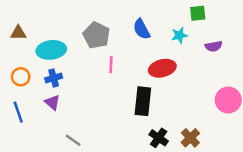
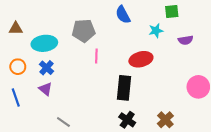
blue semicircle: (142, 29) -> (123, 15), moved
gray pentagon: (96, 35) -> (84, 31), turned -30
blue cross: (54, 78) -> (46, 68), turned -32
black cross: (159, 138) -> (127, 120), moved

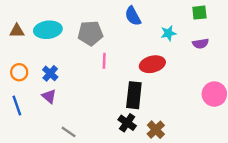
green square: (172, 11) -> (199, 13), moved
cyan ellipse: (44, 43) -> (48, 30), moved
black cross: (127, 120) -> (127, 123), moved
brown cross: (165, 120) -> (156, 130), moved

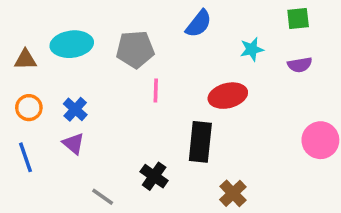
blue semicircle: (133, 16) -> (199, 24), turned -114
brown triangle: (17, 31) -> (25, 60), moved
black cross: (127, 123) -> (154, 176), moved

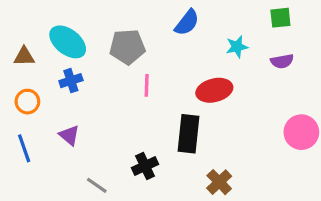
cyan ellipse: (72, 44) -> (68, 42), turned 45
blue cross: (75, 109) -> (71, 81), moved, turned 30
black cross: (154, 176) -> (145, 166), turned 30

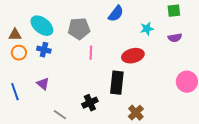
blue cross: (71, 81) -> (44, 50), turned 32
orange circle: (27, 102) -> (19, 53), moved

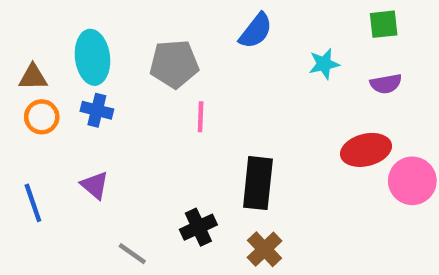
cyan ellipse: (42, 26) -> (92, 57), turned 45
red ellipse: (133, 56) -> (366, 150), moved
brown cross: (136, 113) -> (265, 249), moved

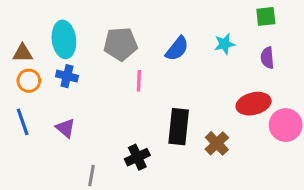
blue semicircle: (256, 31) -> (177, 49), moved
purple semicircle: (386, 84) -> (267, 58), turned 95
blue line: (33, 203) -> (23, 122), moved
brown cross: (265, 249) -> (217, 143), moved
gray line: (132, 254) -> (91, 175), turned 65

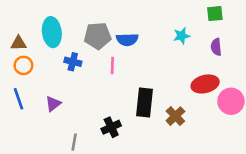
blue semicircle: (177, 49) -> (127, 39), moved, turned 50
blue cross: (67, 76) -> (73, 62), moved
purple triangle: (65, 128) -> (53, 104), turned 42

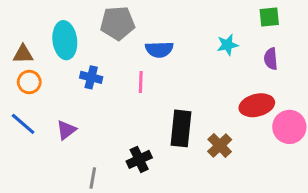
gray pentagon: (98, 36) -> (117, 23), moved
blue line: (19, 99) -> (23, 124), turned -30

